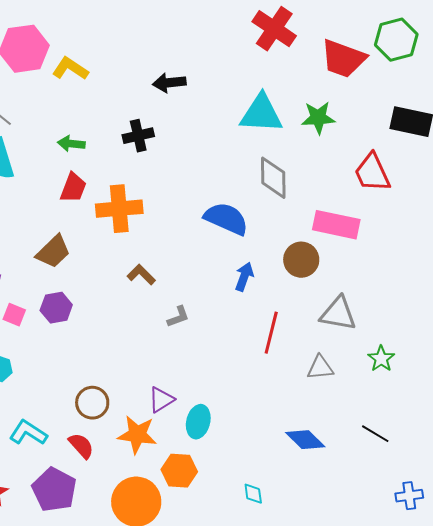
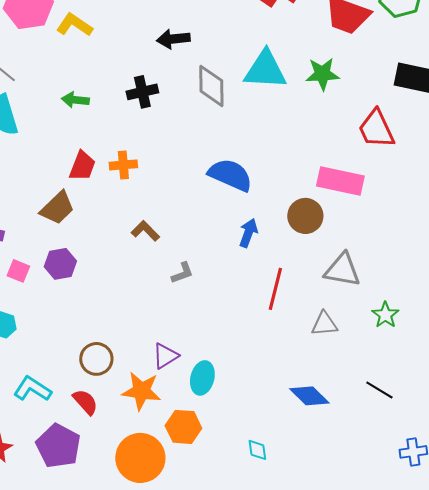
gray diamond: (273, 178) -> (211, 86), moved
red trapezoid: (73, 188) -> (82, 166), moved
orange cross: (119, 209) -> (123, 165), size x0.6

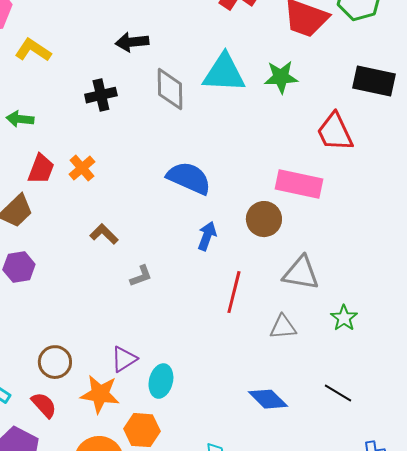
yellow L-shape: (74, 25) -> (33, 50), moved
green arrow: (75, 100) -> (20, 119), moved
orange cross: (123, 165) -> (82, 168), turned -36

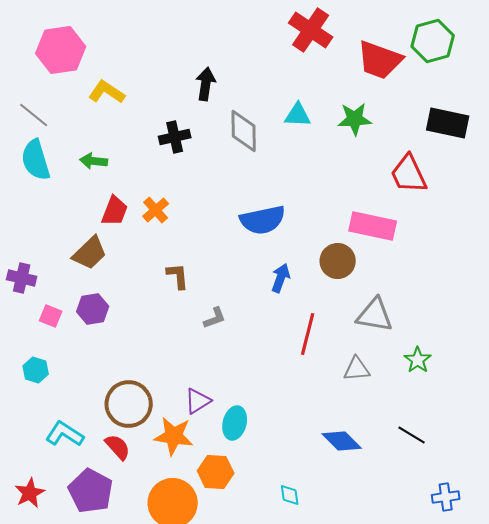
black arrow: (132, 42) -> (206, 84), turned 104
cyan triangle: (224, 73) -> (298, 115), size x0.6
blue semicircle: (189, 178) -> (263, 220), turned 144
brown L-shape: (104, 234) -> (178, 276), turned 40
brown circle: (55, 362) -> (129, 404), size x1.4

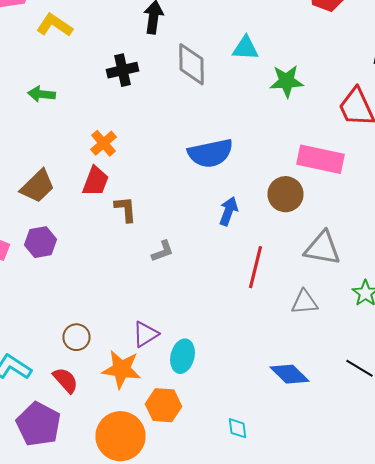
green star: (355, 119) -> (286, 81), moved
red trapezoid: (115, 211) -> (96, 181), moved
brown circle: (129, 404) -> (76, 337), size x0.6

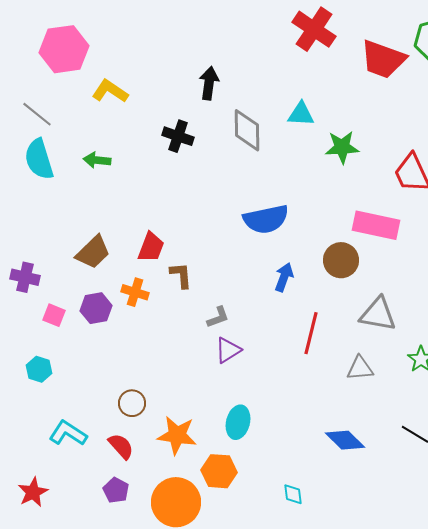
black cross: (122, 70) -> (178, 136), turned 32
orange cross: (104, 143) -> (135, 292), moved, turned -32
purple triangle: (146, 334) -> (228, 350), moved
purple pentagon: (38, 424) -> (116, 490), moved, size x0.6

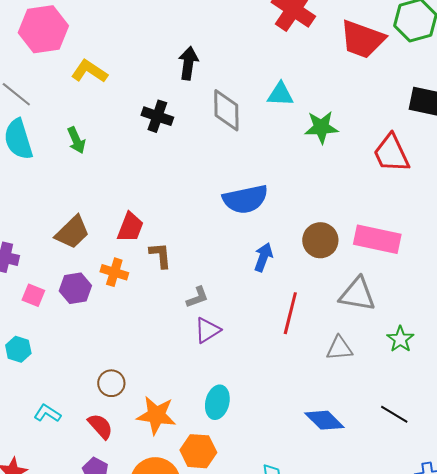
green arrow: (97, 160) -> (76, 140), turned -120
pink rectangle: (376, 225) -> (377, 239), moved
cyan L-shape: (68, 433) -> (47, 413), size x0.7

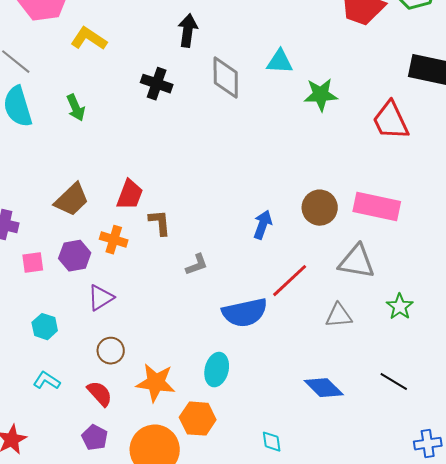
blue semicircle: (245, 199) -> (245, 313), moved
pink square: (33, 295) -> (33, 263), turned -30
red line: (290, 313) -> (290, 281), turned 33
purple triangle: (207, 330) -> (101, 298), moved
cyan hexagon: (18, 349) -> (45, 327), moved

